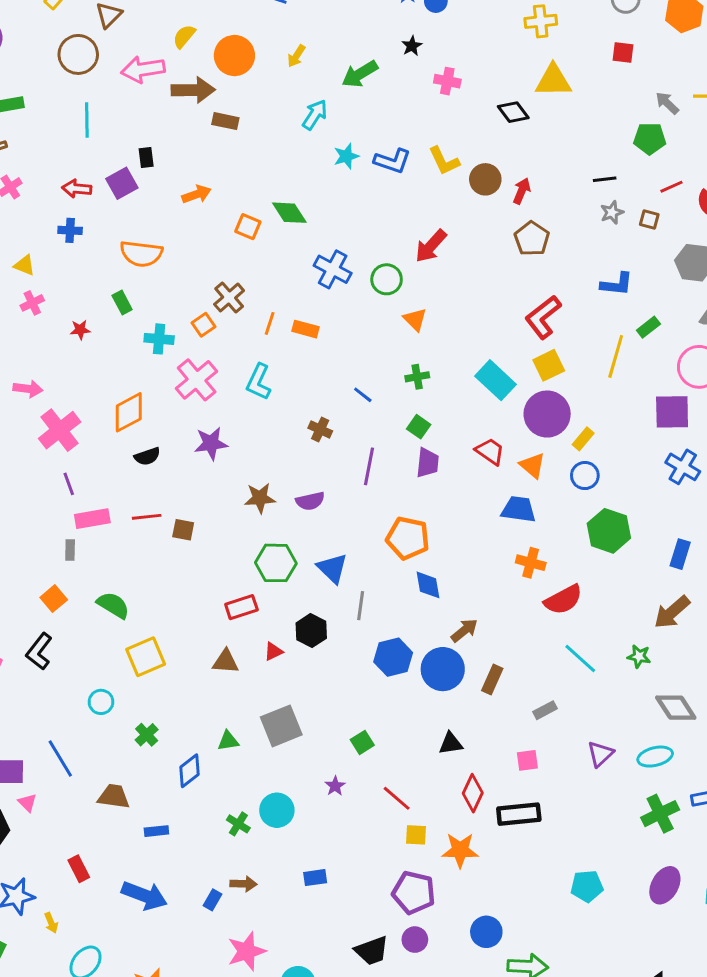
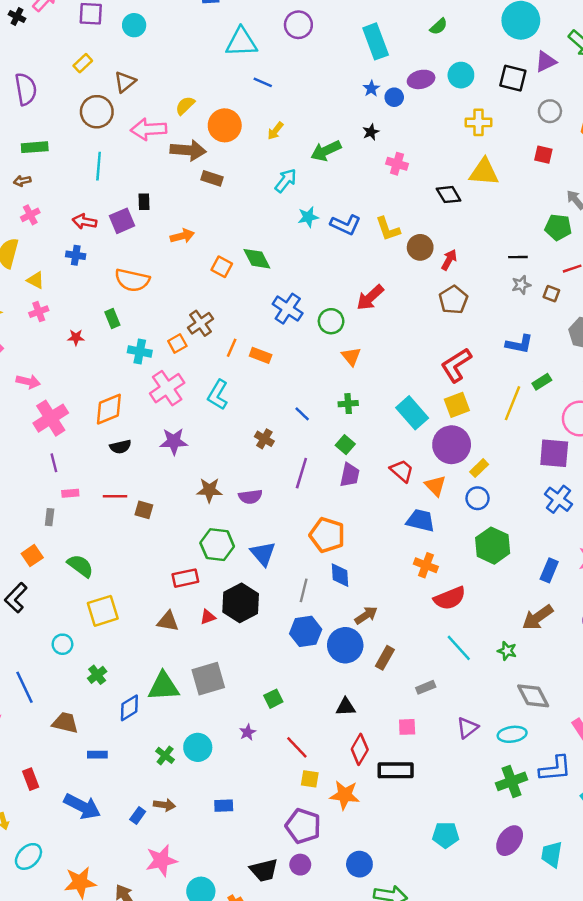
pink rectangle: (92, 519) -> (70, 493), size x0.6
gray line: (361, 606) -> (304, 590), moved
black hexagon: (311, 631) -> (241, 603), size x1.4
green triangle: (228, 741) -> (163, 687), size x1.8

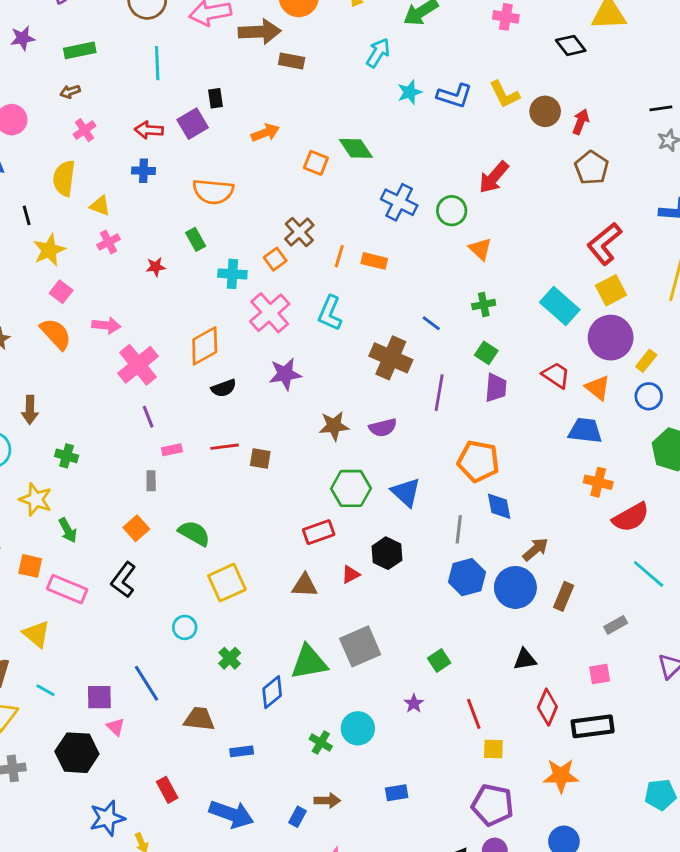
brown cross: (264, 439) -> (391, 358), size x1.8
black hexagon: (241, 603) -> (387, 553), size x0.7
red line: (297, 747) -> (474, 714), turned 30
orange star: (345, 795) -> (561, 776), moved

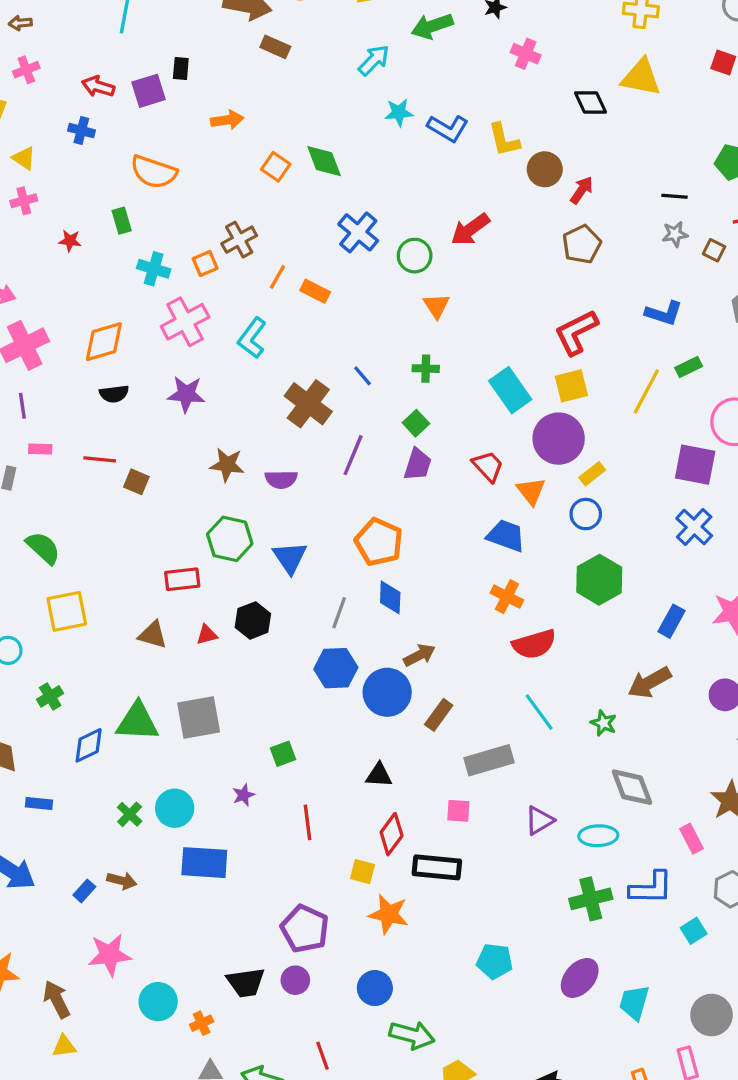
gray rectangle: (616, 625) -> (489, 760), size x1.8
yellow square: (493, 749) -> (362, 872), moved
blue rectangle: (397, 793) -> (204, 863), moved, size x1.8

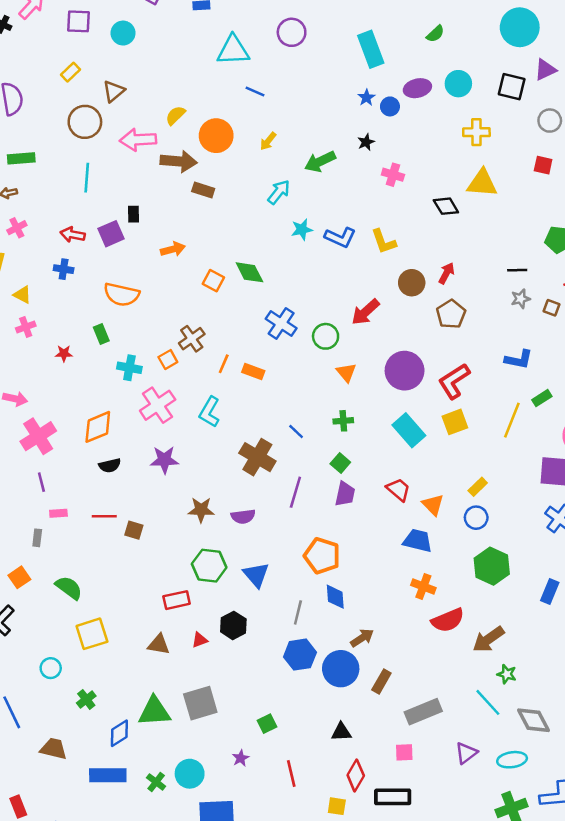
brown circle: (545, 169) -> (412, 283), moved
purple circle: (559, 439) -> (405, 371), moved
brown arrow: (649, 683) -> (488, 639), moved
cyan line: (539, 712) -> (488, 702), moved
blue rectangle: (39, 803) -> (108, 775), moved, size x1.8

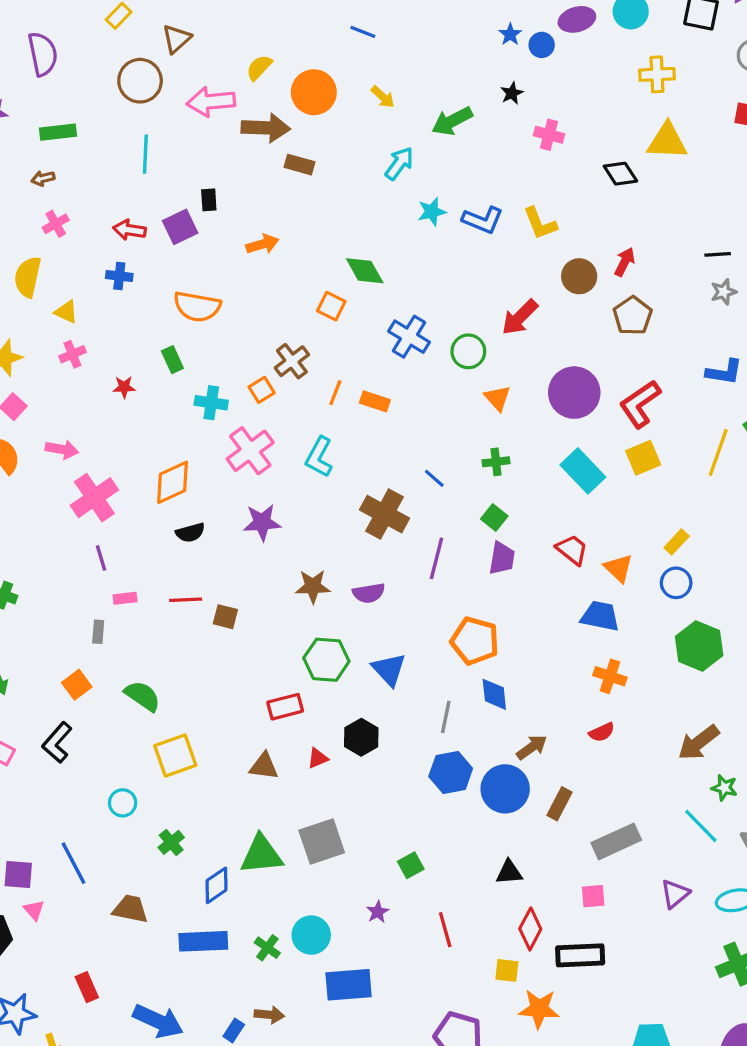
yellow arrow: (268, 141) -> (383, 97), turned -84
orange square: (213, 281) -> (331, 306), moved
red semicircle: (448, 620) -> (602, 732), moved, size x0.6

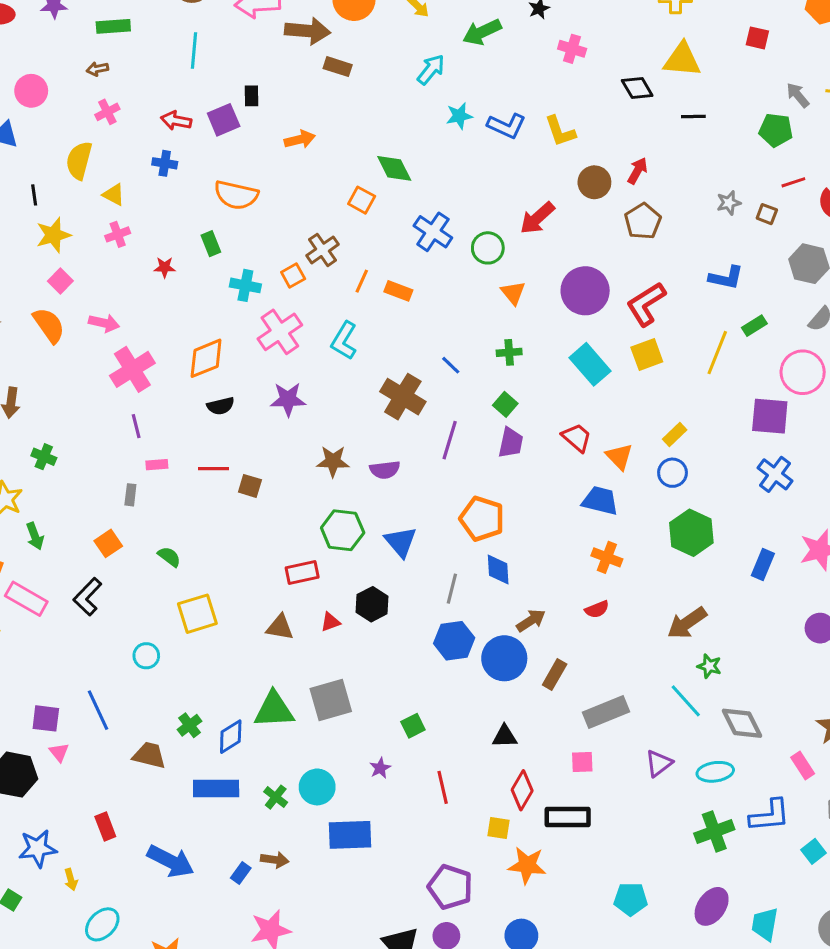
black line: (718, 254) -> (693, 117), moved
green semicircle: (143, 696) -> (169, 557), size x0.7
green cross: (171, 842) -> (190, 725), moved

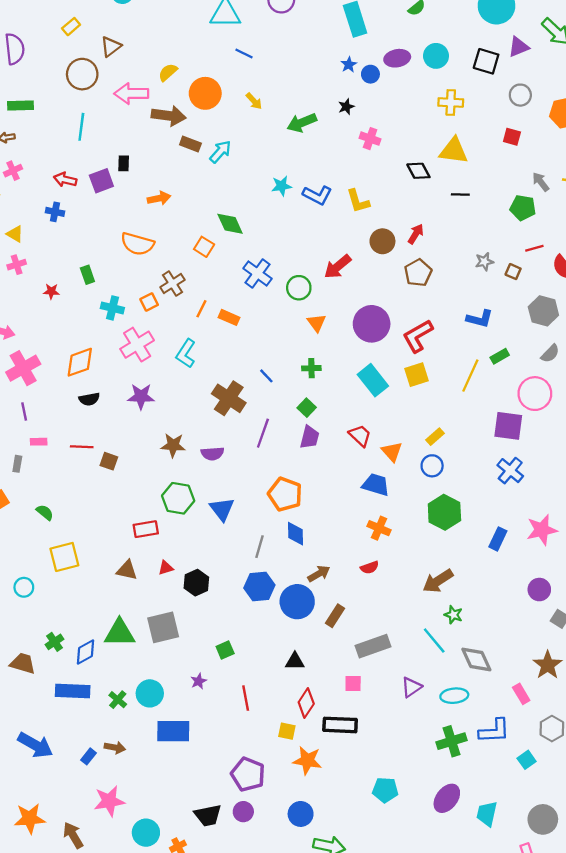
cyan arrow: (431, 70) -> (220, 152), moved
orange semicircle: (236, 195) -> (137, 244), moved
black hexagon: (372, 604) -> (196, 583), moved

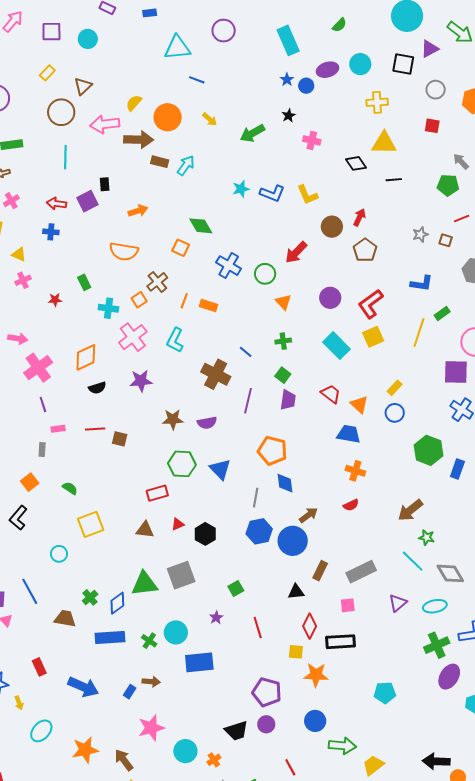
purple circle: (372, 324) -> (330, 298), size x0.7
green hexagon: (444, 512) -> (429, 450), moved
brown rectangle: (335, 616) -> (320, 571), moved
purple ellipse: (447, 798) -> (449, 677), moved

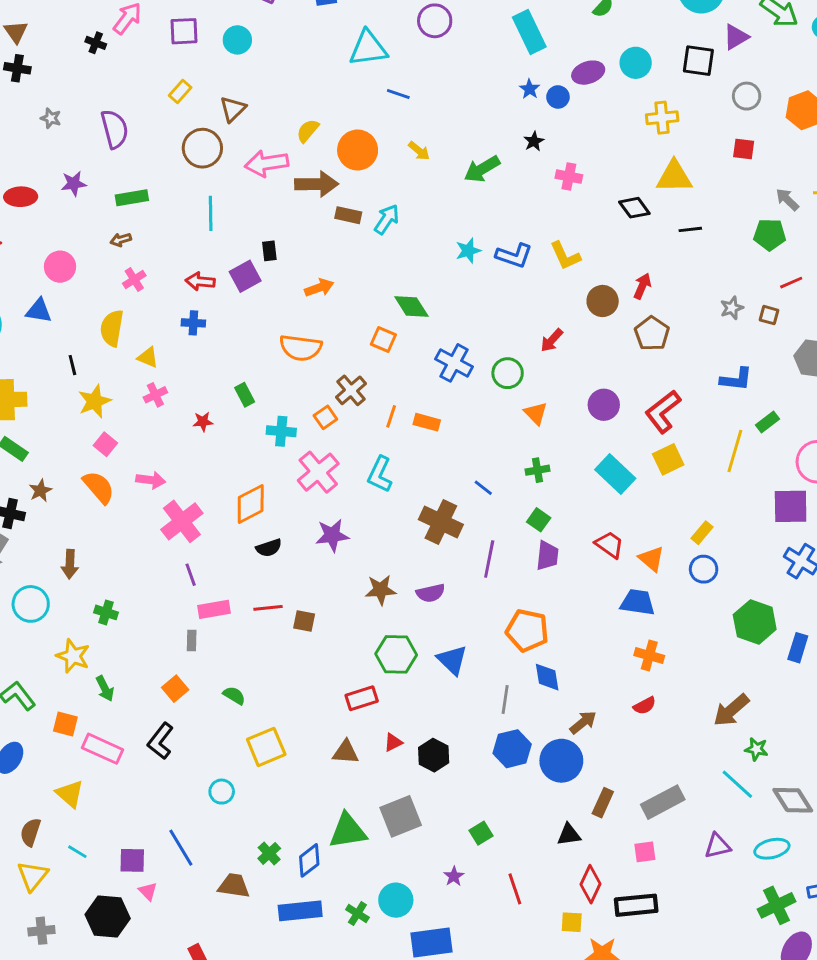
red arrow: (296, 252) -> (552, 340), size x0.7
pink rectangle: (58, 429) -> (214, 609), size x1.5
purple triangle: (398, 603) -> (718, 846), turned 30

